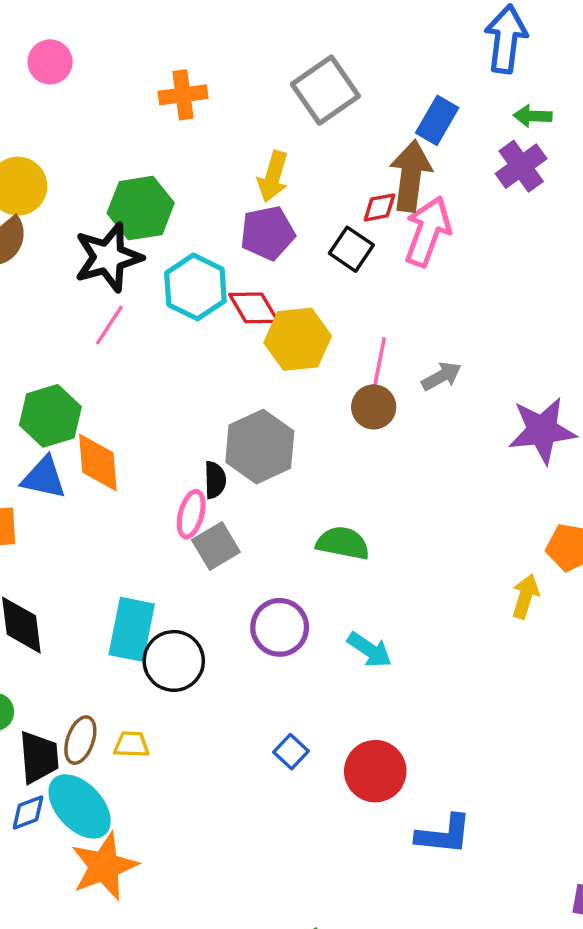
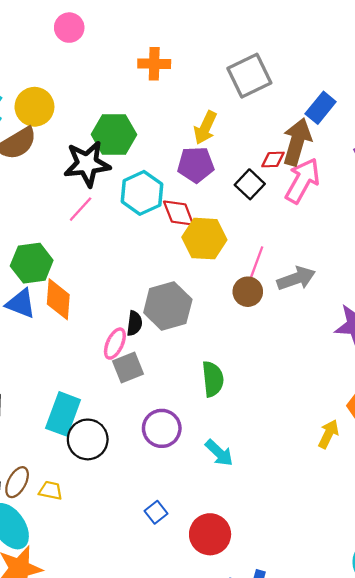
gray arrow: (441, 376) -> (296, 278), size x1.4
green semicircle: (343, 543) -> (213, 379), turned 64

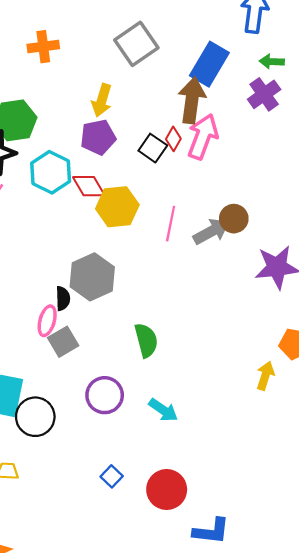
blue rectangle: (321, 108) -> (209, 64), size x1.4
red diamond: (273, 160) -> (173, 139), moved, turned -50
brown circle: (248, 292) -> (234, 219), moved

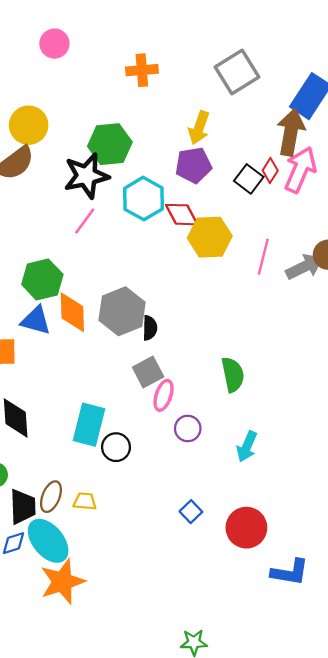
gray hexagon: (92, 277) -> (122, 311), moved
pink ellipse: (47, 321) -> (164, 395), moved
purple circle: (105, 395) -> (188, 428), size x0.7
cyan arrow: (163, 410) -> (247, 447), turned 76
black circle: (35, 417) -> (116, 447), size x0.7

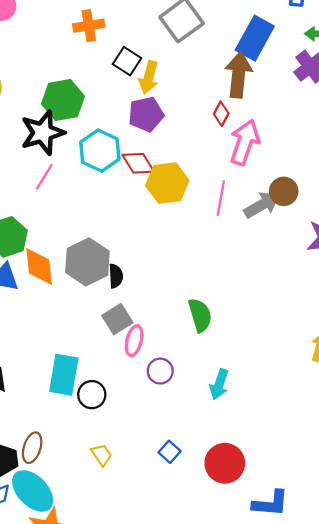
pink arrow: (300, 170) -> (245, 142), moved
black square: (249, 179) -> (127, 61), moved
yellow trapezoid: (85, 501) -> (102, 455), moved, turned 55

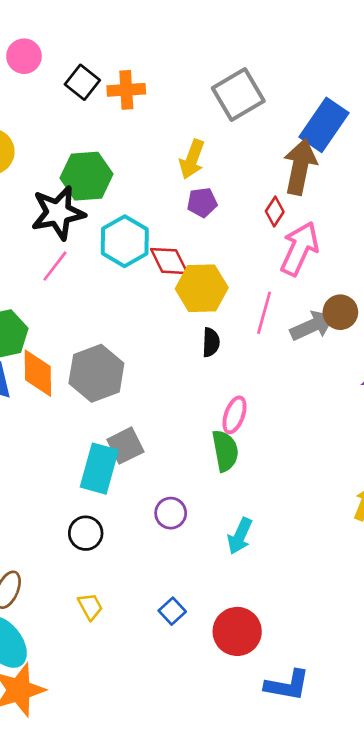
black square: (127, 61) -> (82, 82), moved
purple pentagon: (146, 114) -> (202, 202), moved, size x0.7
black semicircle: (116, 276) -> (211, 342), moved
pink ellipse: (134, 341) -> (235, 415), moved
cyan rectangle: (64, 375) -> (99, 469), moved

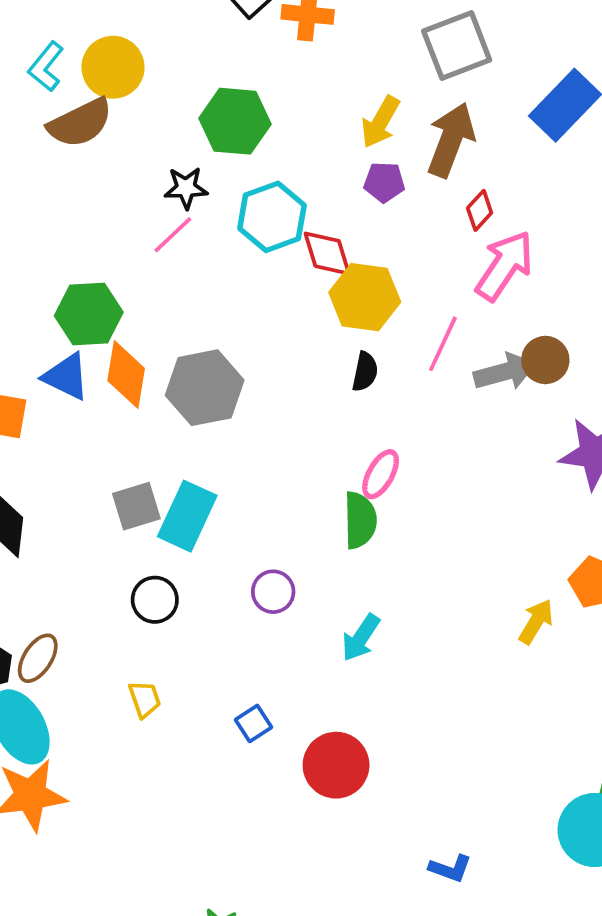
brown arrow: (300, 167) -> (451, 140), moved
black star: (58, 213) -> (186, 188), moved, size x0.6
gray square: (125, 446) -> (136, 506), moved
blue L-shape: (287, 685) -> (450, 868), moved, size x0.7

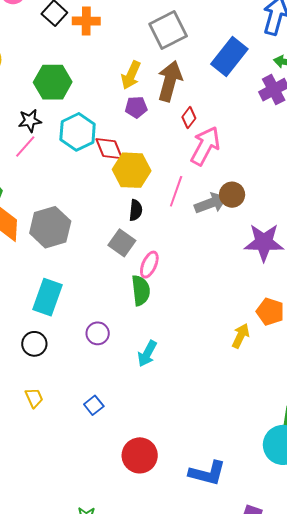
gray square: (136, 506) -> (122, 243), moved, turned -32
red circle: (336, 765) -> (140, 455), moved
blue L-shape: (450, 868) -> (207, 473), size x1.6

